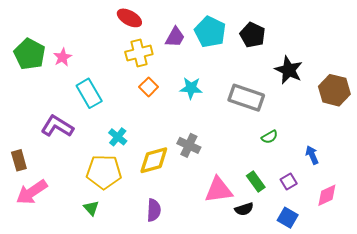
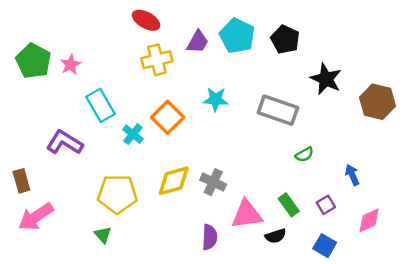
orange square: (149, 87) -> (168, 117), moved, size x1.5
cyan cross: (118, 137) -> (133, 134), moved
gray cross: (189, 145) -> (213, 182), moved
purple semicircle: (154, 210) -> (210, 237), moved

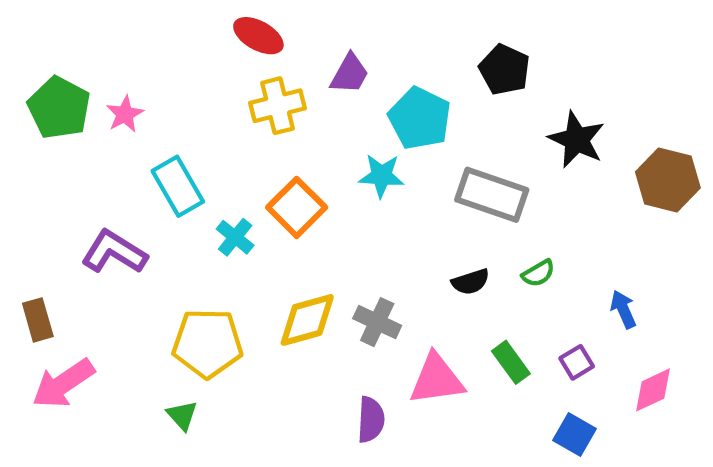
cyan pentagon: (237, 36) -> (420, 118), moved
black semicircle: (276, 236) -> (471, 282), moved

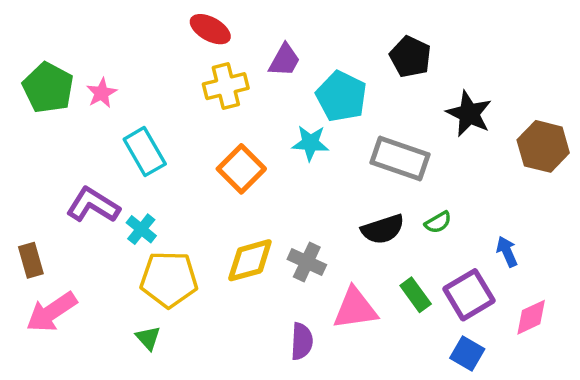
cyan cross: (235, 237) -> (141, 229), moved
black semicircle: (471, 282) -> (383, 229), size x1.4
purple square: (577, 362) -> (469, 295), size x1.8

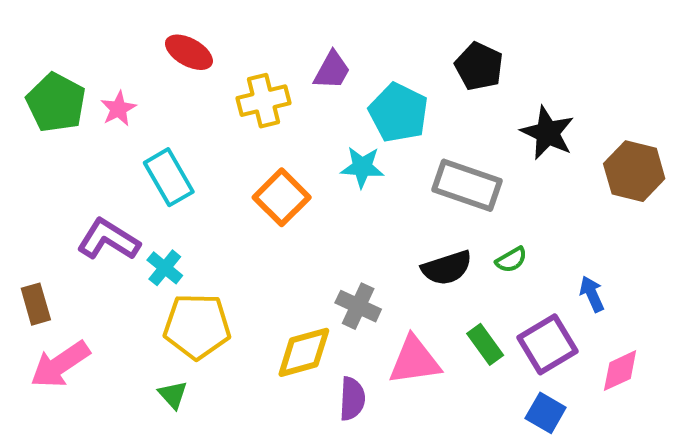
red ellipse: (210, 29) -> (189, 52), moved
yellow diamond: (250, 260) -> (304, 352), moved

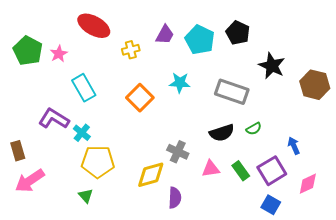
red ellipse: (189, 52) -> (94, 26), size x1.4
yellow cross: (264, 101) -> (131, 50), size x0.7
cyan pentagon: (398, 113) -> (200, 40), moved
pink triangle: (415, 360) -> (211, 169), moved, size x0.7

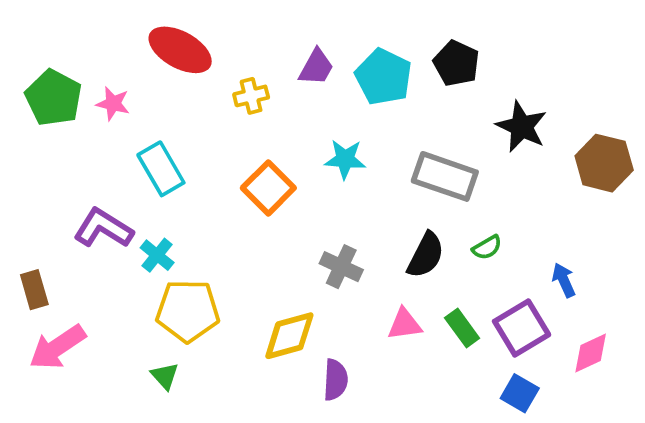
pink star: (59, 54) -> (113, 104), turned -30
black semicircle: (222, 133) -> (426, 255), turned -45
gray cross: (178, 152) -> (341, 267), moved

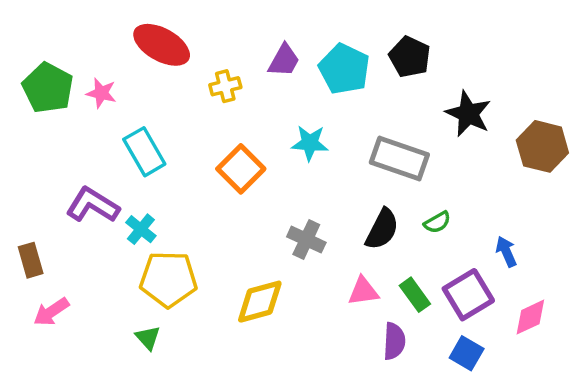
pink arrow: (57, 347) -> (51, 312), size x0.7
purple semicircle: (335, 380) -> (394, 341), moved

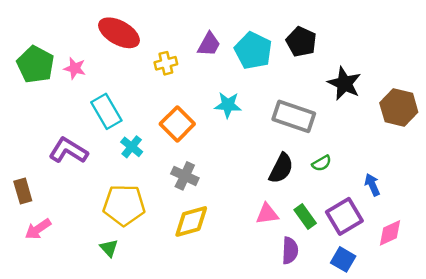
cyan cross: (141, 229) -> (132, 147), moved
gray cross: (306, 240) -> (185, 176), moved

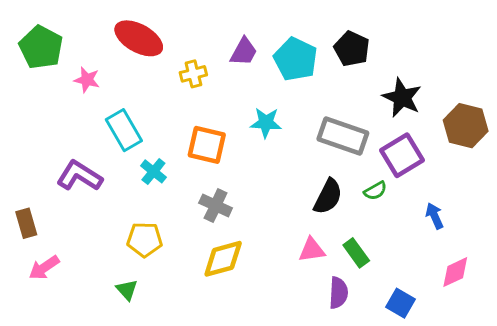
green pentagon: (35, 64) -> (41, 47), moved
orange square: (177, 124) -> (207, 145), turned -32
yellow pentagon: (124, 205) -> (145, 240), size x0.7
purple square: (344, 216) -> (402, 155), moved

